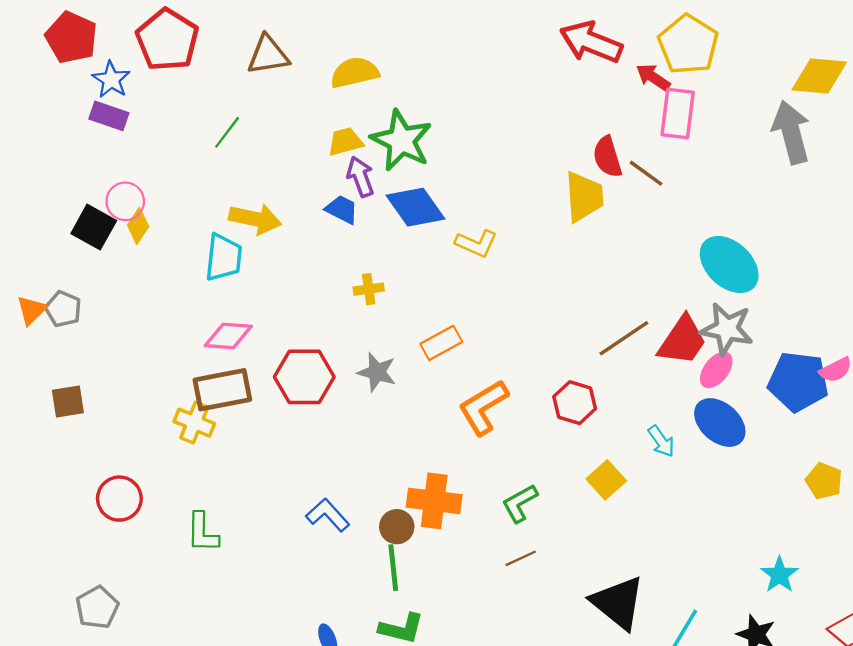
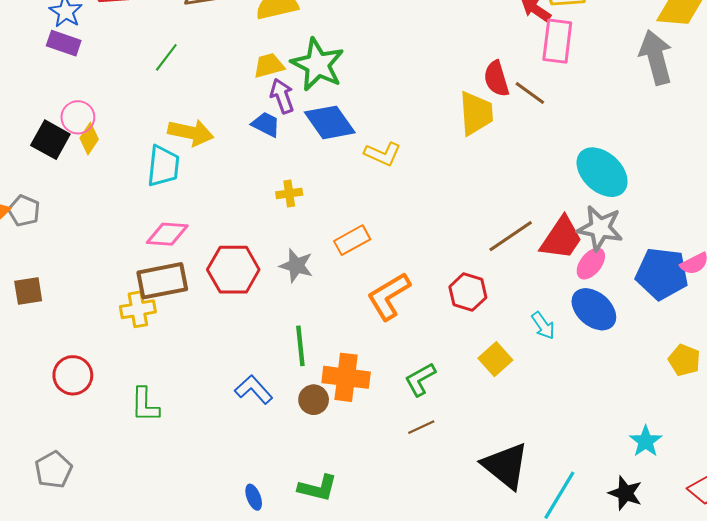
yellow cross: (194, 423) -> (138, 309), turned -32
green line: (393, 568) -> (300, 346), moved

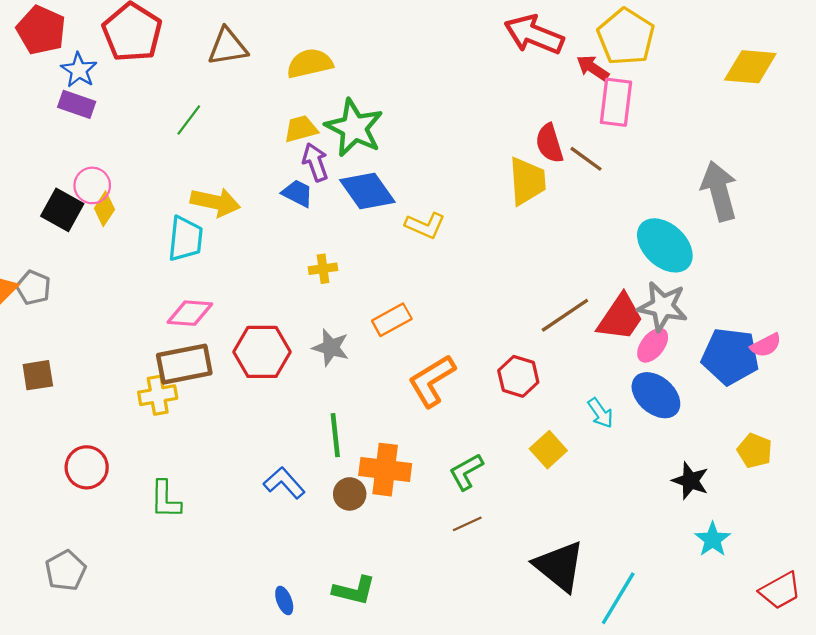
gray arrow: (656, 57) -> (719, 191), moved
black star: (625, 493) -> (690, 481), moved

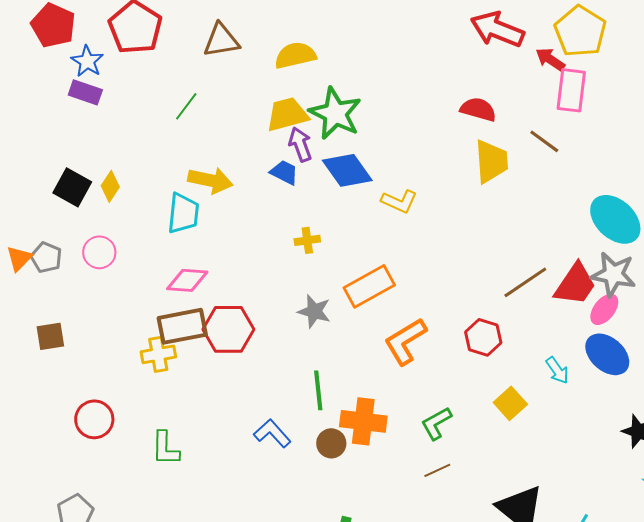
yellow trapezoid: (301, 129) -> (287, 114), size x1.4
red semicircle: (549, 143) -> (478, 109), moved, turned 123
pink circle: (92, 185) -> (99, 252), moved
orange rectangle: (392, 320) -> (369, 286), size x1.4
red hexagon: (262, 352) -> (228, 329), moved

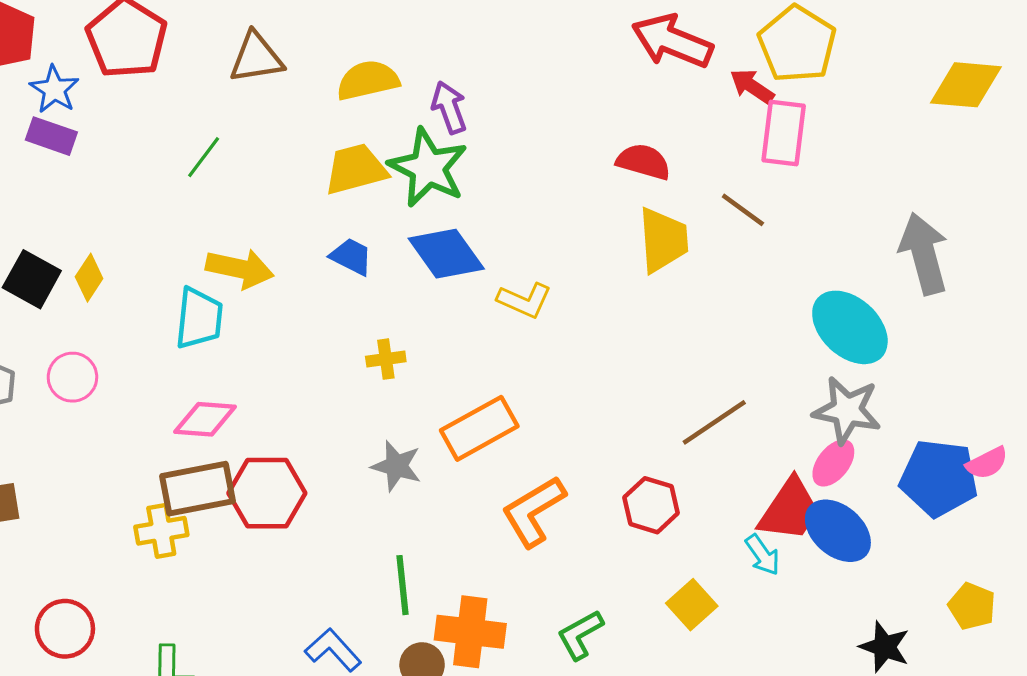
purple arrow: (300, 144) -> (449, 107), moved
red trapezoid: (575, 284) -> (790, 510), moved

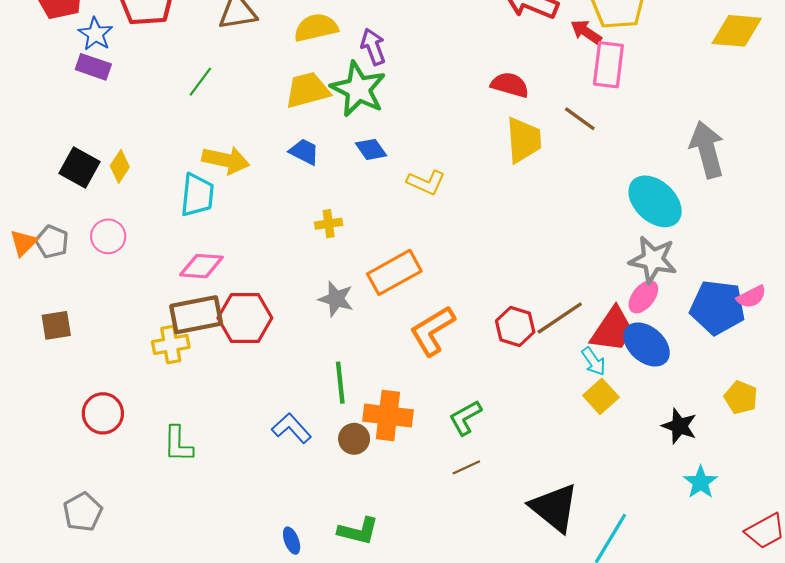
blue diamond: (446, 254) -> (371, 149), size x0.6
brown line: (714, 422) -> (560, 318), moved
yellow square: (692, 605) -> (601, 396), moved

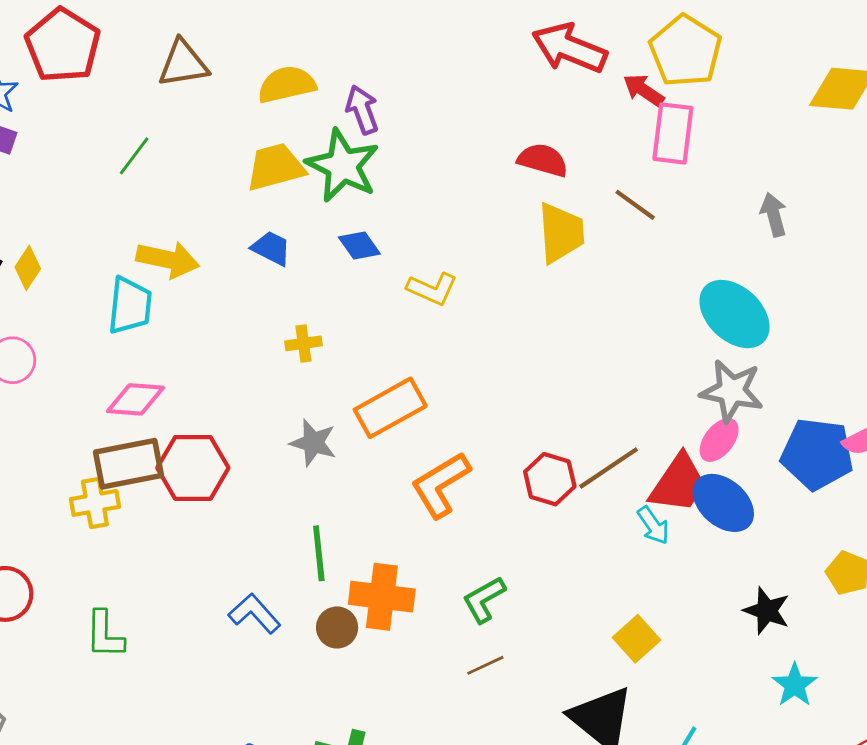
gray arrow: (707, 149) -> (774, 215), moved, size x0.6
yellow square: (601, 396) -> (637, 639), moved

